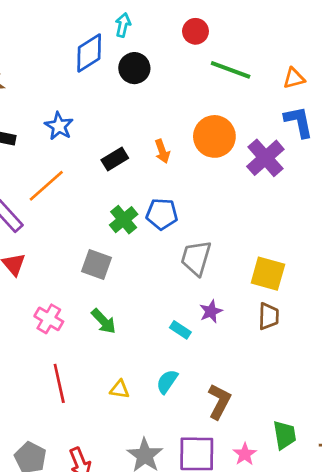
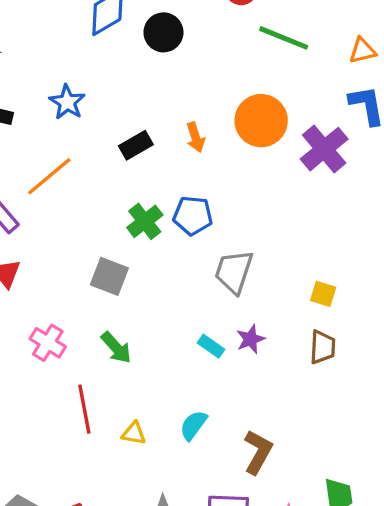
yellow square: (268, 274) -> (323, 294), size x0.6
cyan rectangle: (180, 330) -> (211, 346), moved
red line: (59, 383) -> (84, 409), moved

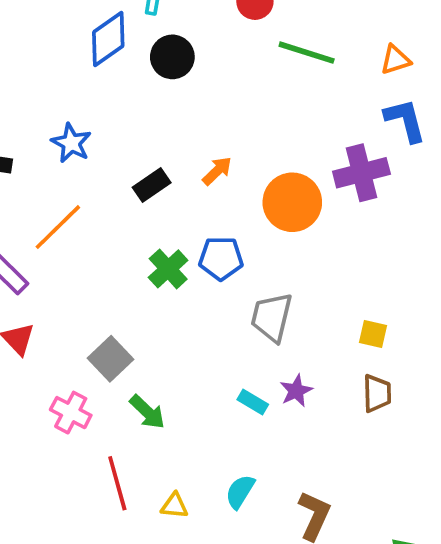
orange circle: (261, 121) -> (292, 202), moved
orange arrow: (195, 137) -> (217, 171), turned -112
purple cross: (324, 149) -> (361, 173), turned 30
gray square: (109, 276) -> (111, 359), moved, turned 30

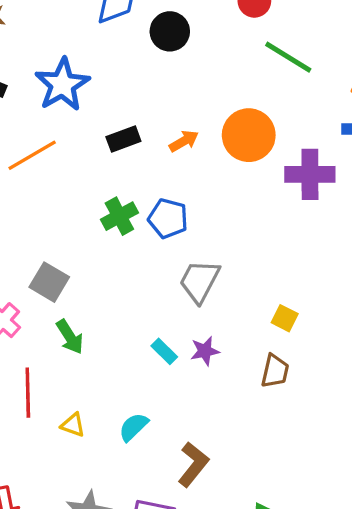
blue star: (71, 143) -> (62, 85), size x1.5
orange circle: (292, 202) -> (249, 135), moved
gray square: (111, 359) -> (49, 282), turned -30

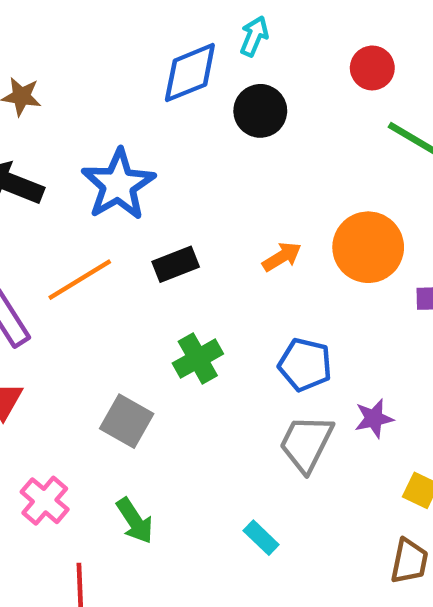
black rectangle: (123, 139) -> (176, 264), moved
blue pentagon: (168, 218) -> (305, 365), moved
gray square: (49, 282) -> (127, 421), moved
purple star: (205, 351) -> (374, 418), moved

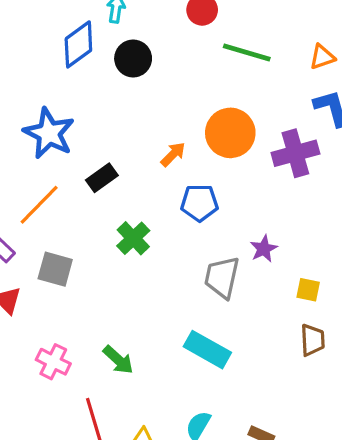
blue pentagon: (305, 365) -> (199, 203), moved
gray square: (127, 421) -> (55, 269), moved
cyan rectangle: (261, 538) -> (207, 350), size x1.8

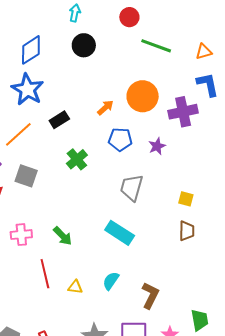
blue diamond: (78, 44) -> (31, 50), moved
purple star: (264, 249) -> (157, 146), moved
pink cross: (53, 362) -> (21, 235), turned -35

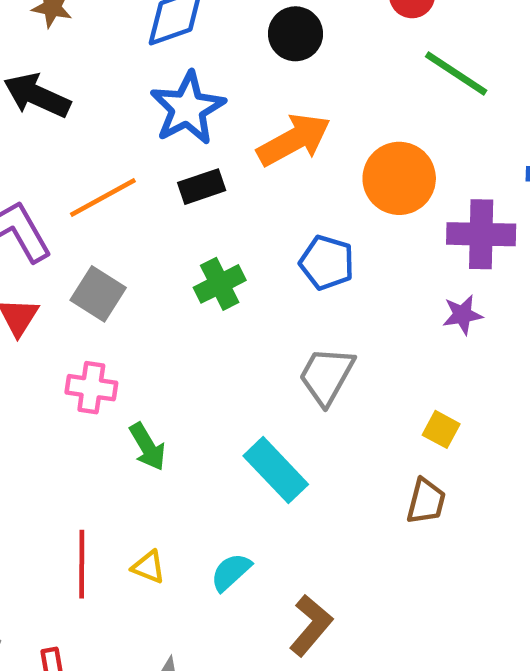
blue star: (27, 89) -> (188, 108), moved
orange arrow: (105, 108) -> (294, 140), moved, size x1.8
purple star: (157, 146) -> (462, 315), moved
pink cross: (21, 235) -> (91, 388), moved
red line: (45, 274) -> (82, 564), moved

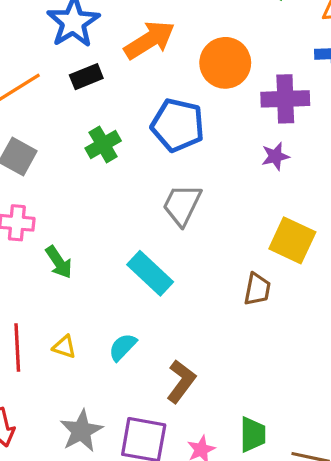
blue pentagon: (327, 263) -> (178, 125), size x1.4
yellow square: (441, 429) -> (292, 240), moved, size x1.8

